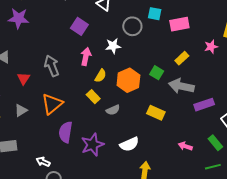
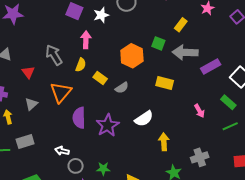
white star: (113, 46) -> (101, 15), moved
yellow semicircle: (101, 76) -> (81, 65), moved
pink arrow: (185, 146) -> (199, 111), turned -128

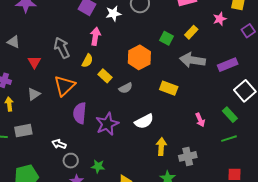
green square: (158, 43) -> (166, 38), moved
purple rectangle: (211, 67) -> (228, 65), moved
gray cross: (200, 157) -> (188, 156), moved

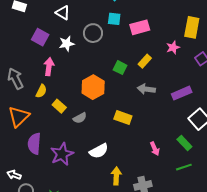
gray arrow: (192, 60) -> (146, 89), size x0.7

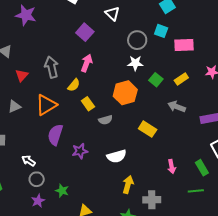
white star: (67, 44) -> (135, 63), moved
purple star: (62, 154) -> (80, 151), size x0.7

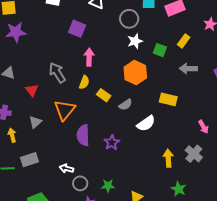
white semicircle: (117, 156) -> (146, 123), moved
gray cross: (152, 200) -> (194, 154), moved, turned -30

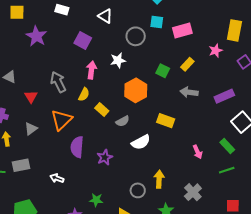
purple star: (16, 32) -> (36, 36), moved, turned 30
white star: (135, 41) -> (118, 60), moved
gray cross: (194, 154) -> (193, 192), moved
gray circle: (80, 183) -> (138, 190), moved

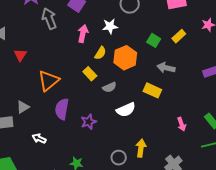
gray arrow: (58, 82) -> (49, 19), moved
gray arrow: (189, 92) -> (166, 68), moved
yellow semicircle: (84, 94) -> (100, 53), moved
gray triangle: (31, 129) -> (23, 107), moved

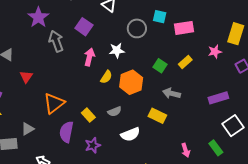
yellow rectangle: (90, 74) -> (88, 115), moved

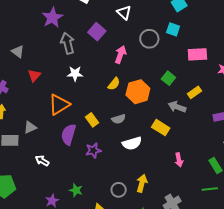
pink rectangle: (184, 28) -> (197, 54), moved
white star: (117, 50) -> (75, 74), moved
pink arrow: (89, 57) -> (121, 54), moved
yellow rectangle: (185, 62) -> (195, 92), moved
pink arrow: (186, 150) -> (179, 160), moved

